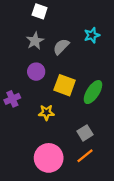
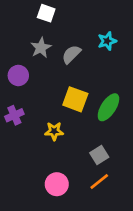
purple circle: (36, 72) -> (18, 75), moved
pink circle: (49, 158) -> (57, 184), size x0.7

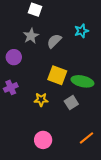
green ellipse: (108, 107) -> (82, 81), turned 70
gray square: (99, 155) -> (71, 103), moved
orange line: (99, 182) -> (87, 138), moved

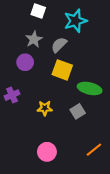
cyan star: (81, 31) -> (75, 21), moved, size x1.5
purple circle: (14, 57) -> (25, 62), moved
yellow square: (57, 75) -> (62, 70), moved

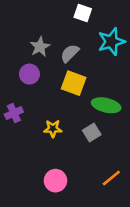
white square: (38, 11) -> (83, 13), moved
cyan star: (75, 21) -> (111, 42), moved

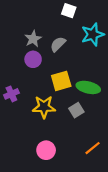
purple circle: (29, 74) -> (33, 59), moved
yellow square: (74, 83) -> (61, 81), moved, turned -36
yellow star: (53, 129) -> (44, 107), size x1.5

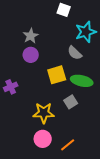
gray semicircle: (58, 44) -> (75, 53), moved, turned -91
yellow star: (44, 107) -> (44, 113), moved
orange line: (93, 148) -> (68, 145), moved

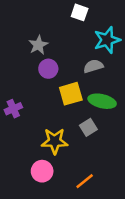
gray semicircle: (75, 53) -> (93, 66), turned 119
purple circle: (31, 55) -> (48, 69), moved
pink circle: (43, 139) -> (42, 171), moved

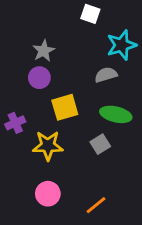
purple circle: (48, 69) -> (39, 78), moved
yellow square: (71, 94) -> (65, 107), moved
yellow star: (55, 141) -> (48, 146), moved

